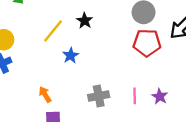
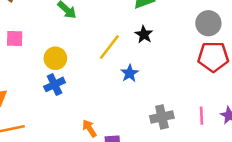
orange arrow: (45, 94) -> (89, 128), moved

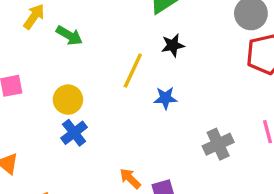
black star: (144, 34) -> (173, 45), turned -30
blue star: (130, 73) -> (165, 98), turned -30

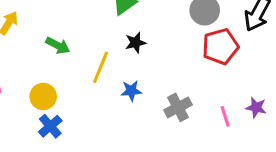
green arrow: (69, 35) -> (58, 45), moved
gray cross: (218, 144) -> (178, 107), moved

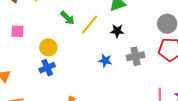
yellow line: (101, 67) -> (90, 25), moved
gray cross: (178, 107) -> (135, 56), moved

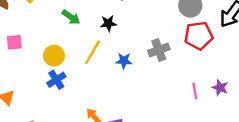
yellow line: (90, 25) -> (93, 52), moved
black star: (117, 31) -> (108, 23), moved

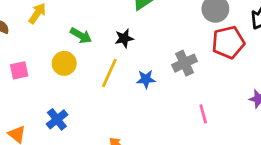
yellow circle: (54, 56) -> (64, 63), moved
blue cross: (56, 80) -> (57, 119), moved
pink line: (195, 91) -> (203, 114), moved

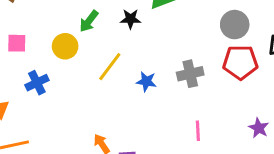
green arrow: (81, 35) -> (89, 21), turned 85
black star: (124, 38) -> (131, 19), moved
blue cross: (57, 119) -> (37, 83), moved

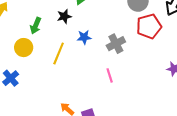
blue star: (146, 81) -> (84, 37), moved
pink line: (198, 131) -> (110, 75), moved

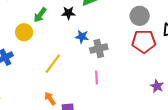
gray cross: (116, 44) -> (99, 49), moved
yellow line: (59, 53) -> (53, 64), moved

